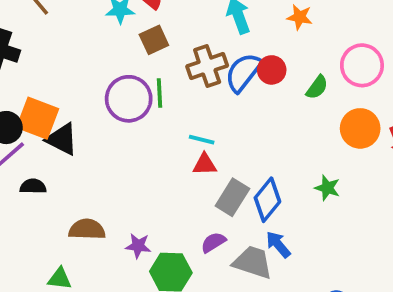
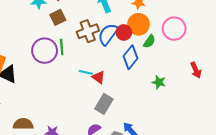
orange circle: (360, 128) -> (139, 24), moved
red triangle: (205, 164) -> (99, 77), moved, turned 40
green star: (327, 188) -> (159, 82), moved
blue diamond: (267, 200) -> (130, 57), moved

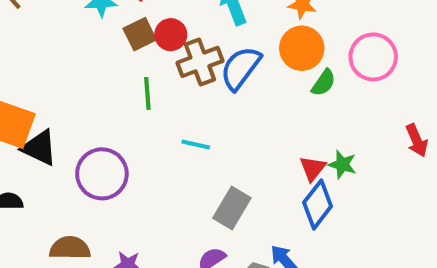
red circle: (124, 32) -> (171, 35), moved
purple circle: (45, 51) -> (102, 174), moved
blue diamond: (130, 57) -> (318, 204), moved
red triangle: (99, 77) -> (313, 168), moved, turned 32

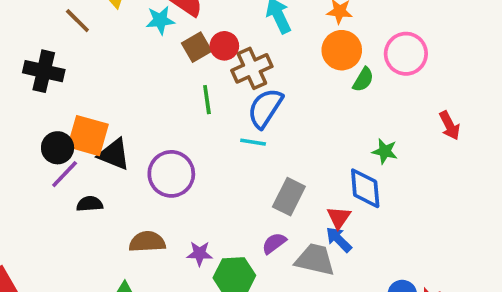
blue semicircle: (241, 68) -> (265, 108), moved
red triangle: (313, 168) -> (339, 217), moved
blue diamond: (318, 204) -> (365, 188), turned -39

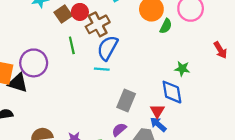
purple circle: (171, 174) -> (34, 63), moved

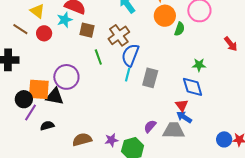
red circle: (80, 12) -> (44, 33), moved
brown square: (63, 14) -> (87, 30), turned -35
cyan line: (102, 69) -> (128, 75), turned -72
gray rectangle: (126, 101) -> (150, 78), moved

